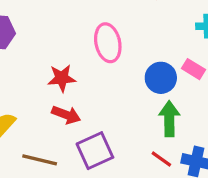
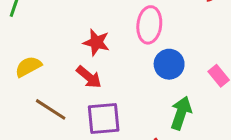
blue circle: (161, 78) -> (169, 64), moved

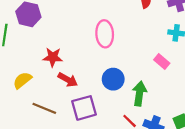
red star: (96, 42) -> (53, 57), moved
blue circle: (169, 64) -> (113, 79), moved

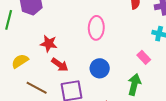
green arrow: (139, 94) -> (134, 85), moved

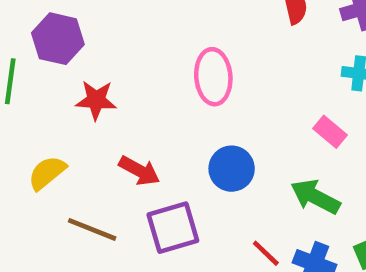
red star: (49, 44) -> (96, 100), moved
green arrow: (134, 85) -> (315, 197), turned -70

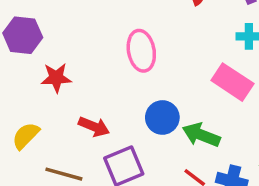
pink rectangle: (330, 132) -> (232, 82), size x1.6
green arrow: (315, 197) -> (201, 135), moved

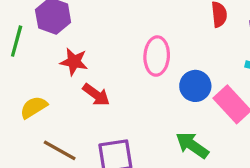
blue circle: (162, 117) -> (195, 86), moved
red arrow: (94, 127) -> (96, 95), moved

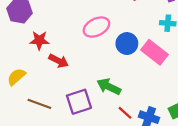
pink ellipse: (157, 56) -> (96, 27), turned 70
green arrow: (192, 145) -> (109, 86), moved

